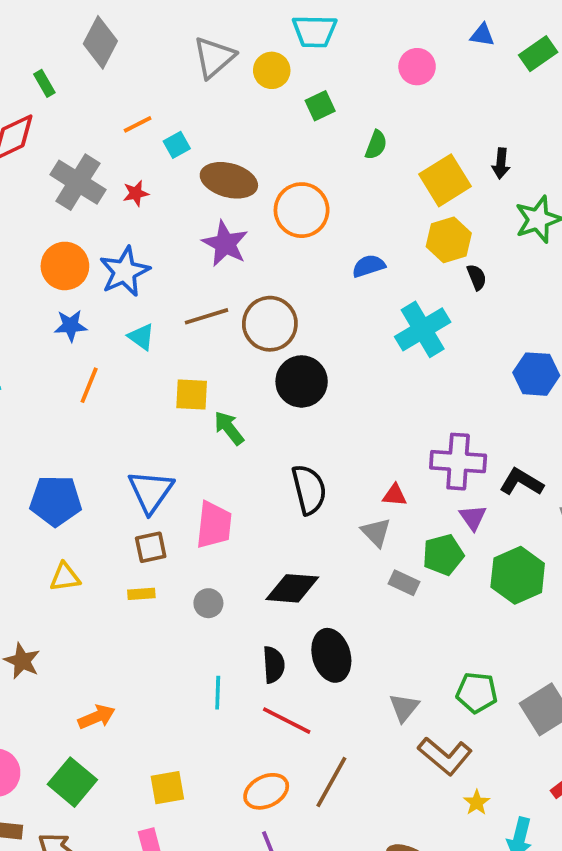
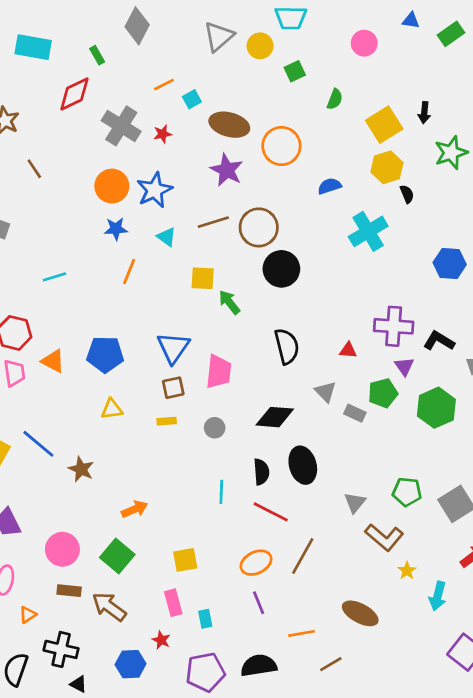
gray triangle: (376, 532) -> (325, 392), moved

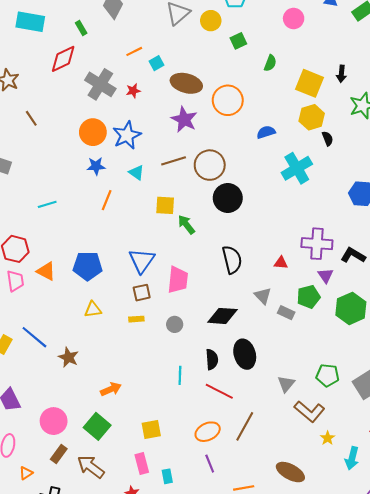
yellow square: (384, 125) -> (310, 83), turned -36
brown rectangle: (69, 591) -> (59, 454), turned -60

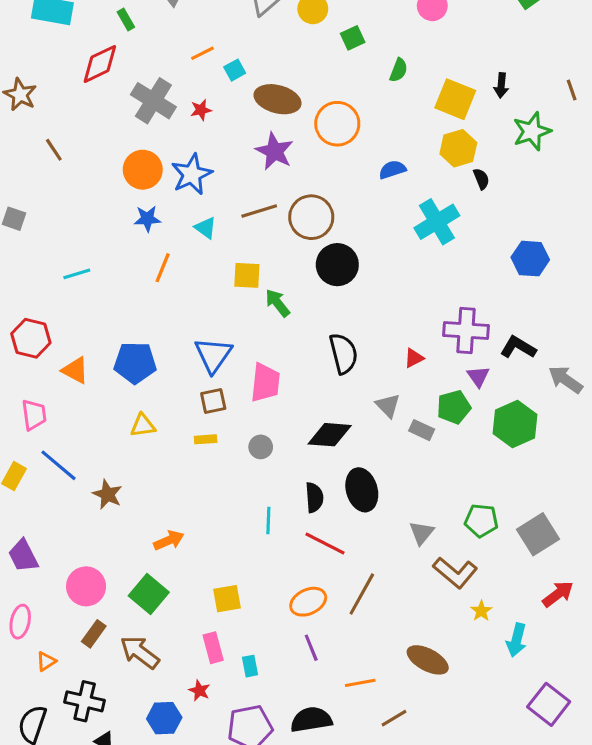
red triangle: (281, 263) -> (414, 358), turned -32
pink trapezoid: (15, 281) -> (34, 415), moved

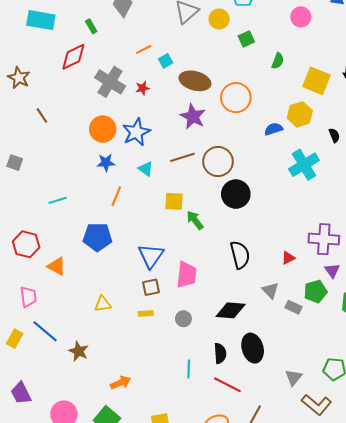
yellow hexagon: (458, 148) -> (300, 114), moved
blue pentagon: (135, 363) -> (97, 237), moved

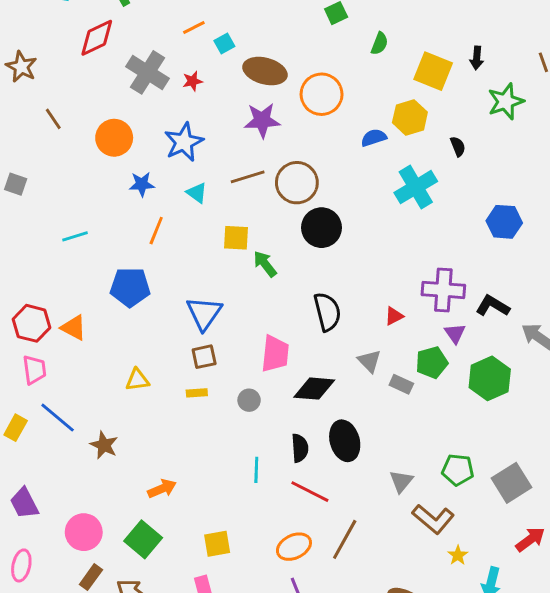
purple star: (193, 116) -> (262, 120), turned -30
orange circle: (103, 129) -> (114, 138), moved
red hexagon: (26, 244) -> (32, 323), moved
pink trapezoid: (187, 275) -> (275, 354), moved

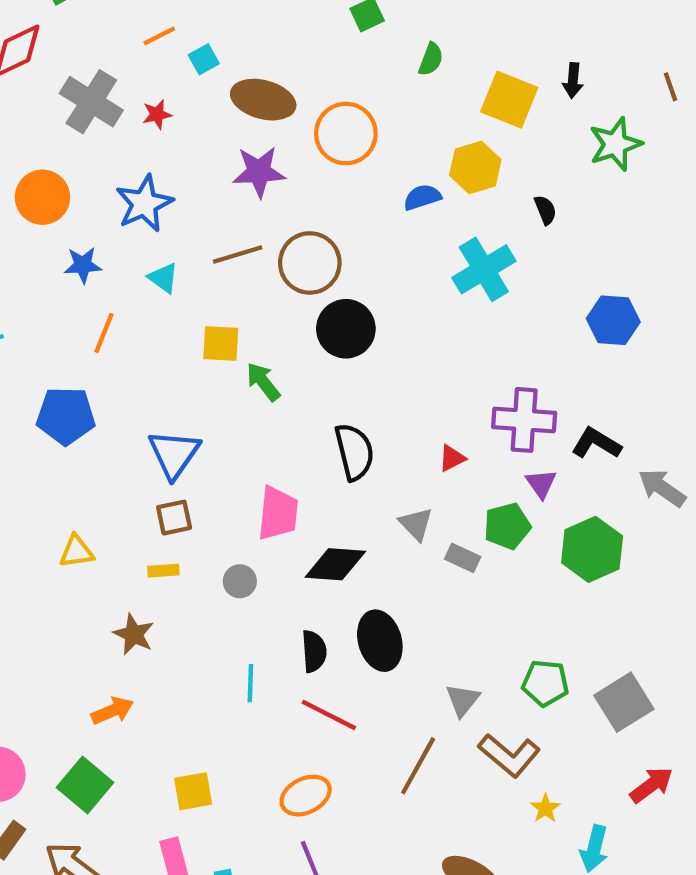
brown star: (104, 445) -> (134, 634), moved
brown line: (345, 539) -> (418, 766), moved

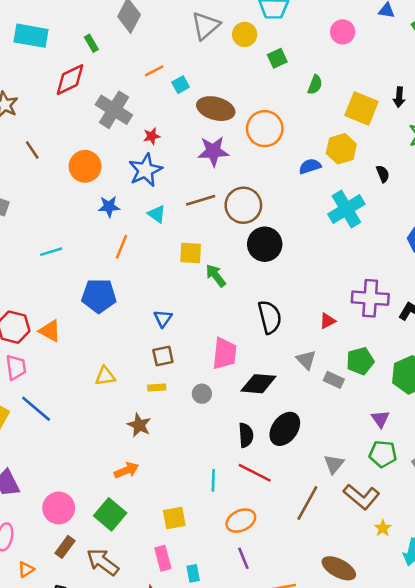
red star: (157, 114) -> (152, 136), moved
blue triangle: (174, 454) -> (163, 318), size x0.6
purple triangle: (541, 484) -> (380, 419), moved
black ellipse: (380, 641) -> (285, 429), turned 52
cyan line: (250, 683) -> (213, 480), moved

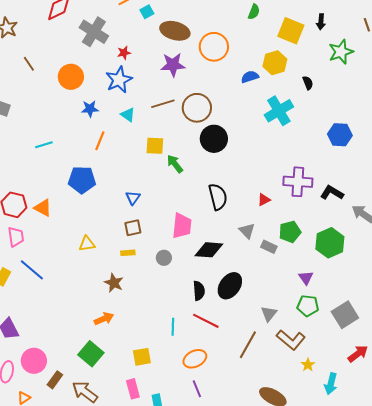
pink circle: (59, 508) -> (34, 361), moved

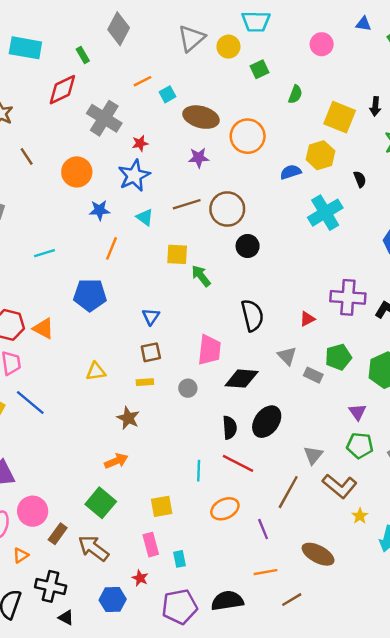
purple star: (173, 65) -> (199, 158), size x0.7
black circle: (214, 139) -> (248, 246), size x0.7
purple line: (197, 389) -> (263, 529), moved

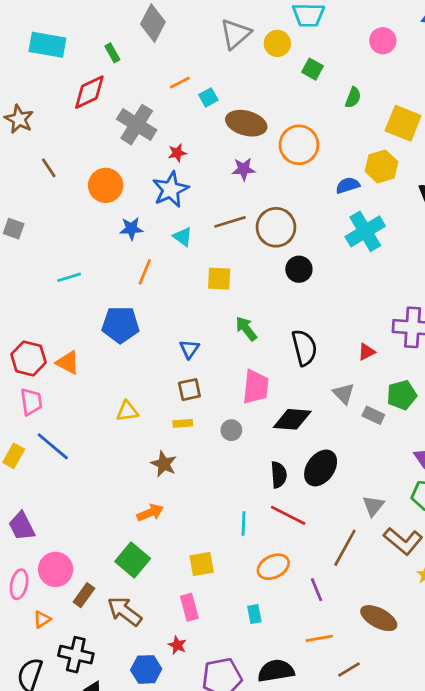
green square: (260, 69) -> (312, 69), turned -36
cyan cross: (325, 213) -> (365, 231), moved
green arrow: (201, 276) -> (246, 329), moved
cyan rectangle: (179, 559) -> (254, 614), moved

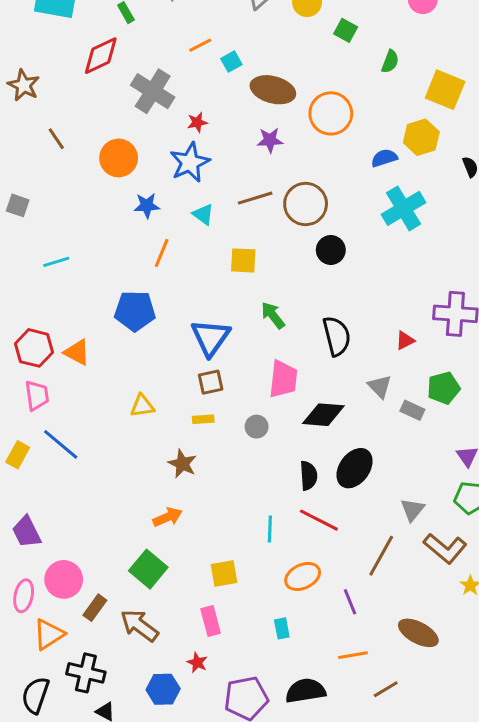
cyan line: (69, 277) -> (56, 262), moved
blue triangle: (189, 349) -> (211, 338), size x1.8
orange triangle: (42, 619) -> (49, 634), size x1.6

